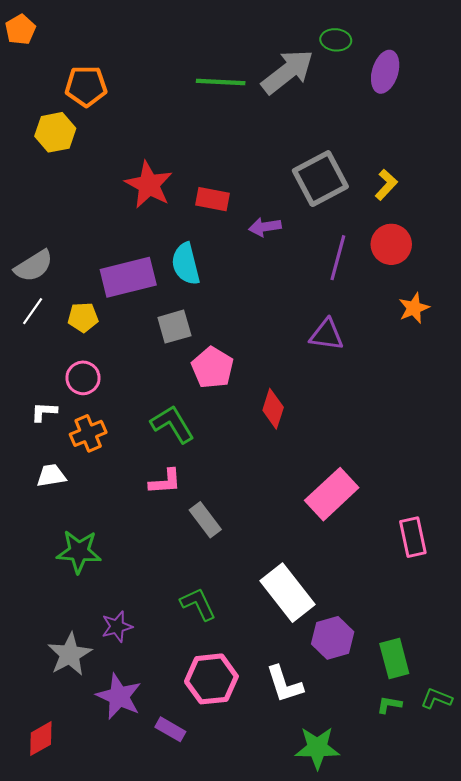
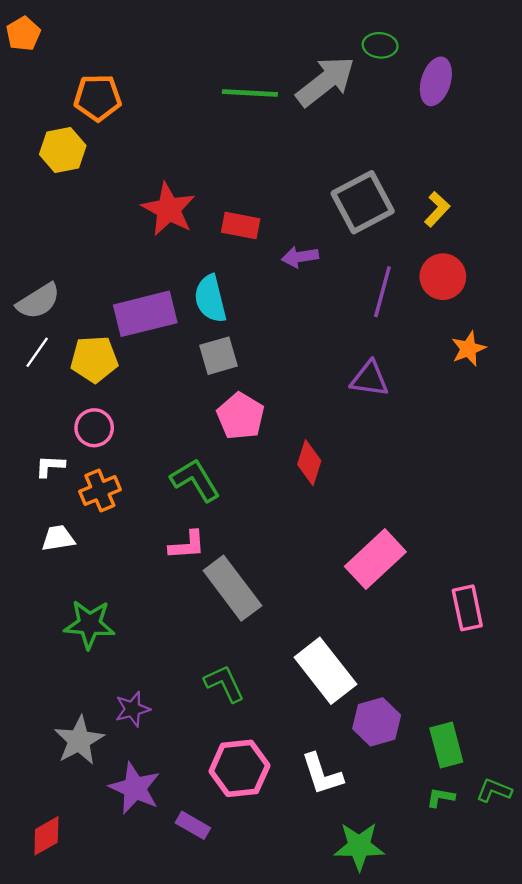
yellow pentagon: (83, 317) -> (94, 359), size x1.4
gray square: (174, 327) -> (219, 356), moved
gray rectangle: (205, 520) -> (232, 588), size x1.6

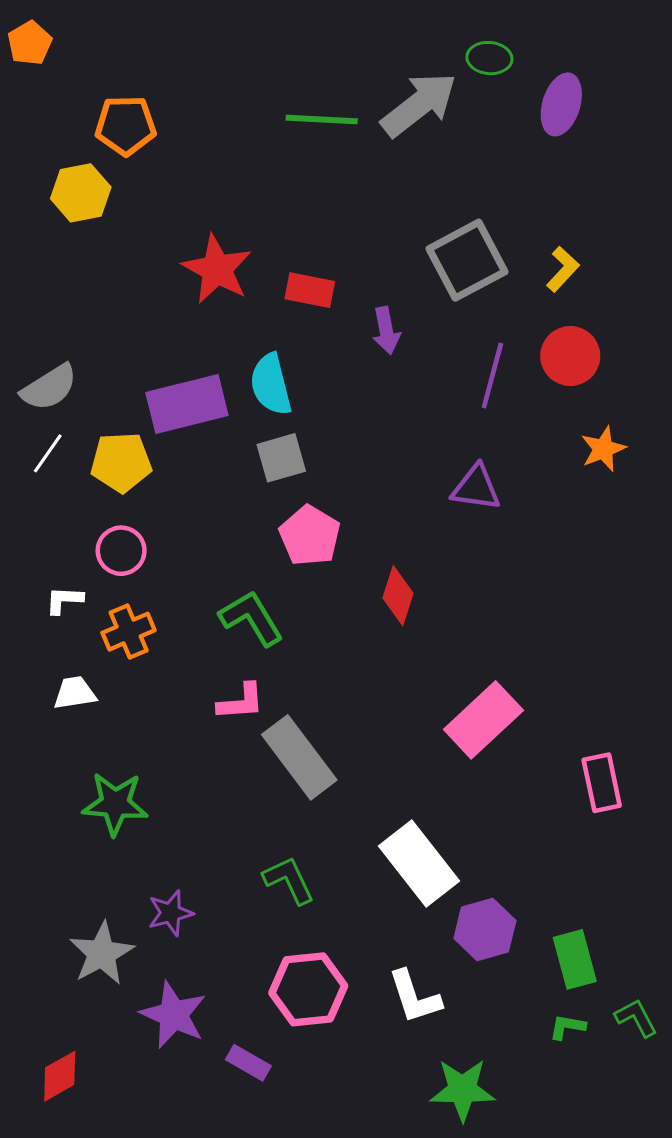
purple arrow: (300, 257) -> (386, 331), turned -92
green L-shape: (494, 790) -> (636, 1018), turned 40

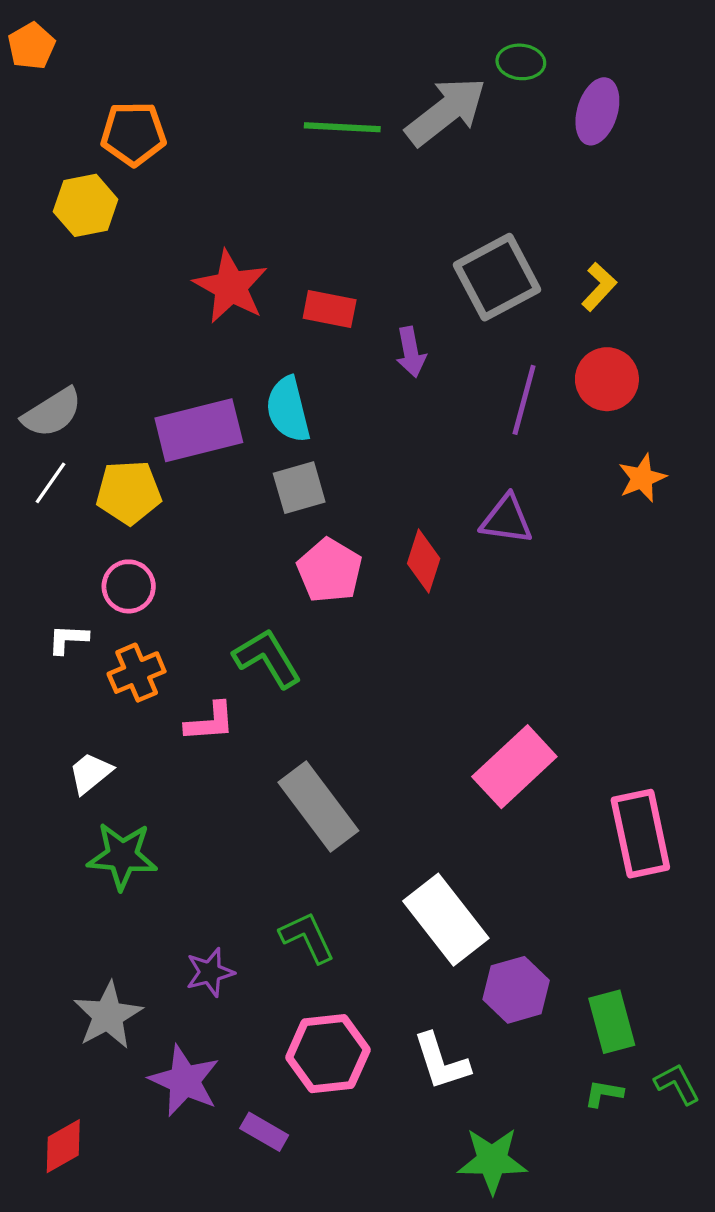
red diamond: (398, 596) -> (424, 561), moved
white trapezoid: (75, 693) -> (90, 773), moved, turned -30
pink L-shape: (241, 702) -> (210, 722), moved
pink rectangle: (602, 783) -> (640, 834), size x1.4
purple star: (170, 913) -> (210, 972), moved

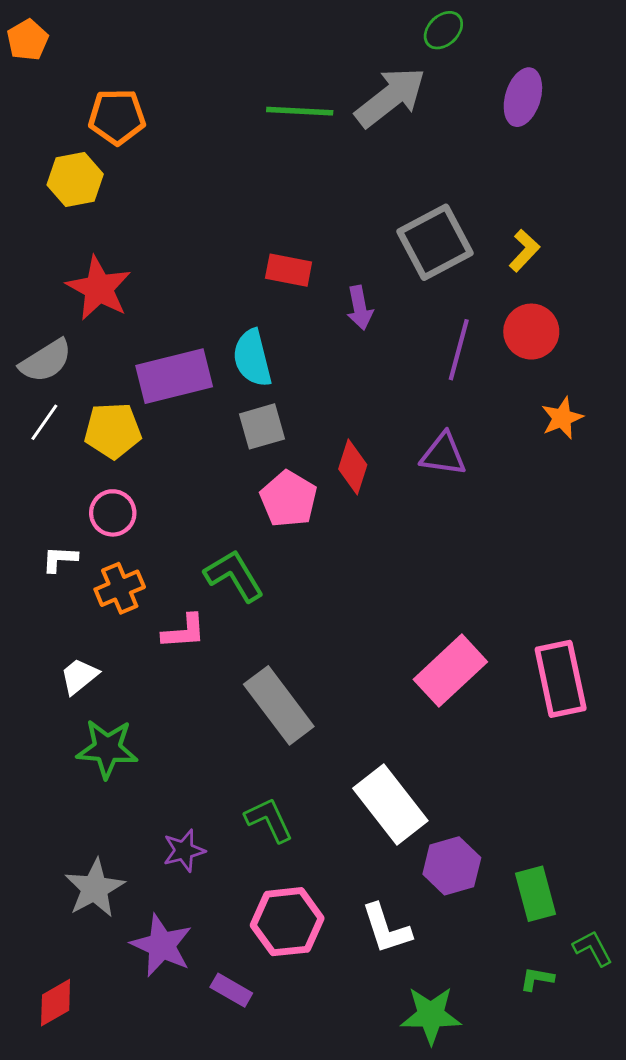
green ellipse: (521, 62) -> (443, 30), moved, turned -48
red star: (231, 287) -> (99, 288), moved
red diamond: (424, 561) -> (353, 467), moved
pink rectangle: (640, 834) -> (561, 679), moved
green L-shape: (604, 1093) -> (537, 979), moved

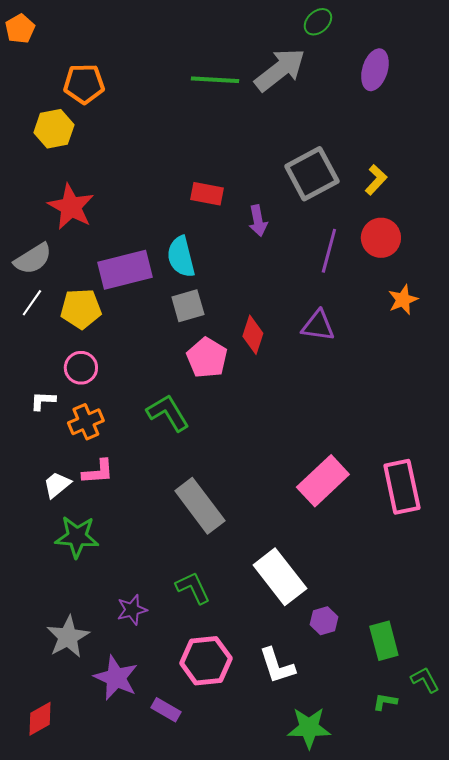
pink L-shape: (184, 632) -> (98, 472), moved
purple hexagon: (452, 866) -> (324, 621), size x0.7

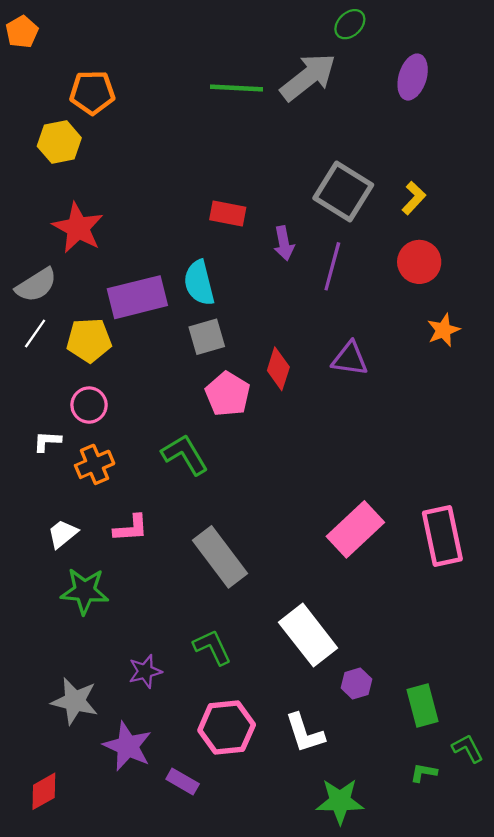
gray square: (312, 174) -> (343, 191), turned -30
purple line: (329, 251) -> (332, 266), moved
pink L-shape: (98, 472) -> (131, 528), moved
gray star: (68, 637) -> (75, 701), turned -30

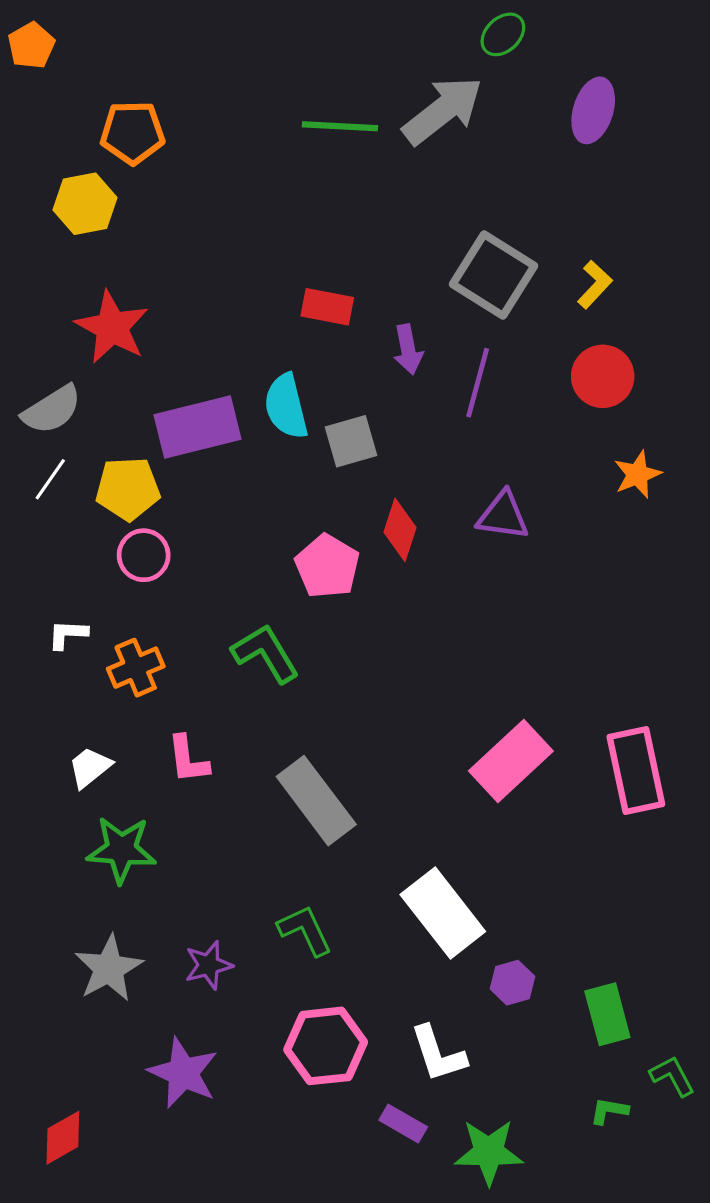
gray square: (207, 337) -> (351, 441), moved
pink circle: (89, 405) -> (144, 555), moved
pink L-shape: (131, 528) -> (188, 759), turned 87
gray star: (75, 701) -> (109, 968), moved, turned 30
purple rectangle: (183, 781) -> (403, 1123), moved

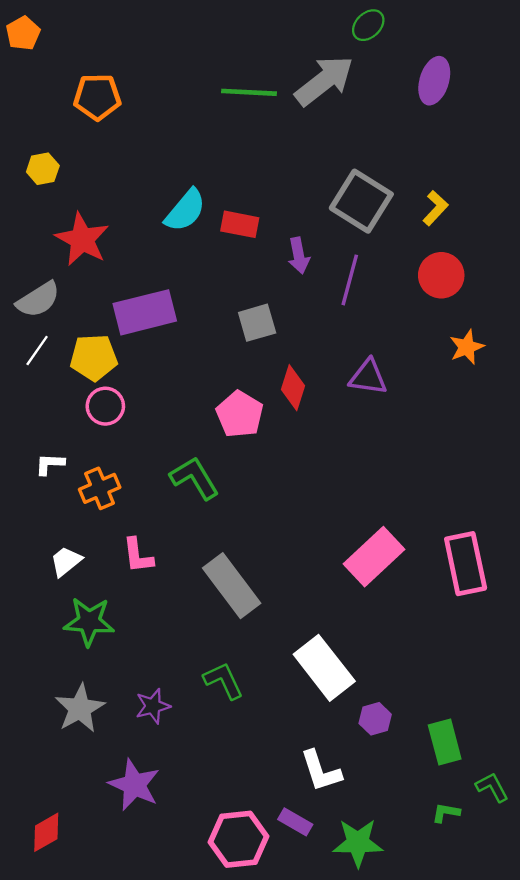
yellow hexagon: (85, 204) -> (43, 169), moved, size x0.7
cyan semicircle: (286, 406) -> (185, 210), moved, turned -126
pink hexagon: (326, 1046) -> (239, 839), moved

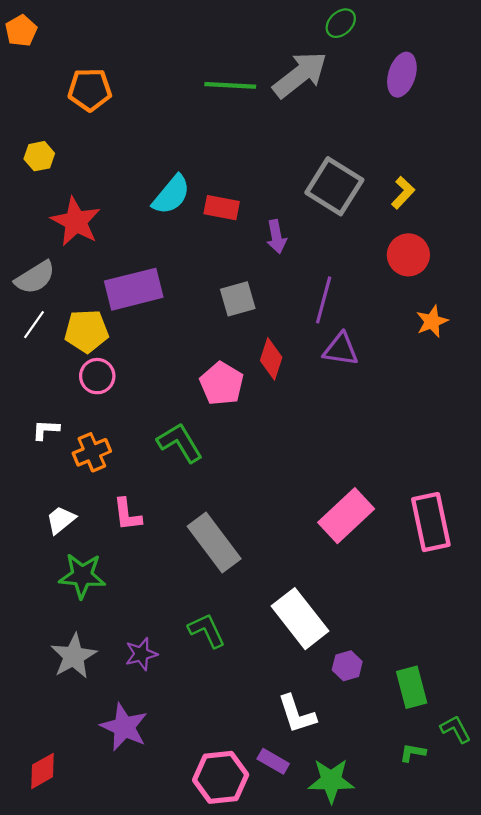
purple line: (350, 280) -> (324, 300), moved

